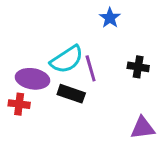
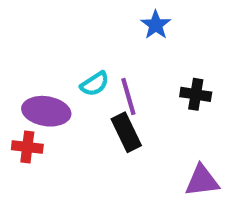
cyan semicircle: (67, 59) -> (95, 84), size x0.6
black rectangle: (71, 94) -> (126, 132), moved, turned 45

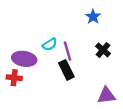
blue star: (156, 25) -> (93, 17), moved
black cross: (196, 94) -> (103, 50), turned 32

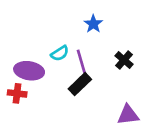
blue star: (93, 17) -> (93, 24), moved
black rectangle: (66, 70) -> (80, 84), turned 72

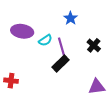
purple ellipse: (29, 71) -> (22, 31), moved
red cross: (17, 93) -> (11, 81), moved

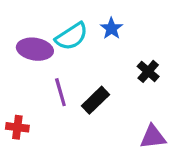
cyan semicircle: (45, 40) -> (72, 36), moved, size x1.5
purple line: (61, 46) -> (60, 92), moved

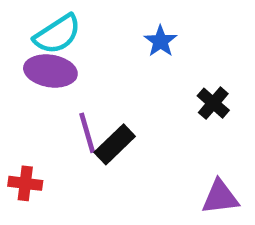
cyan semicircle: (72, 36) -> (57, 34), moved
black rectangle: (96, 100) -> (115, 144), moved

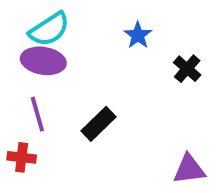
black cross: (213, 103) -> (187, 69), moved
purple line: (87, 133) -> (37, 114), moved

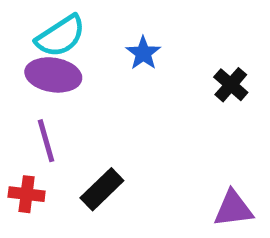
blue star: (138, 35) -> (143, 53), moved
black rectangle: (98, 124) -> (102, 189), moved

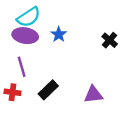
blue star: (143, 53) -> (59, 34), moved
purple triangle: (233, 209) -> (93, 95), moved

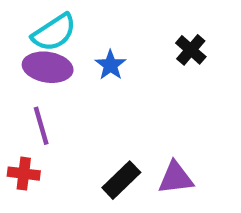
black cross: (110, 40) -> (191, 50), moved
black rectangle: (48, 90) -> (121, 180), moved

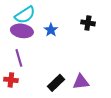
black cross: (191, 50) -> (88, 23), turned -32

